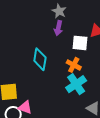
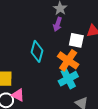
orange cross: (74, 65) -> (68, 60), size x1.5

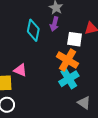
cyan diamond: (37, 51) -> (33, 30), moved
pink triangle: (18, 95) -> (20, 70), moved

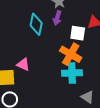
cyan cross: (69, 79) -> (72, 73), turned 30

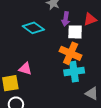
purple arrow: (57, 18) -> (66, 19), moved
cyan diamond: (36, 24) -> (33, 28), turned -60

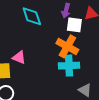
cyan diamond: (33, 28) -> (32, 16), turned 30

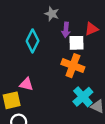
cyan diamond: (32, 16) -> (33, 41), turned 55
cyan cross: (69, 66) -> (83, 97), moved, turned -30

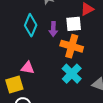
purple arrow: (66, 30) -> (53, 29), moved
cyan cross: (83, 97) -> (72, 74), moved

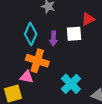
orange cross: (72, 46) -> (37, 61), moved

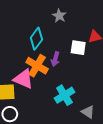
purple arrow: (53, 38) -> (55, 59), moved
pink triangle: (27, 77) -> (23, 79), size x1.5

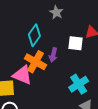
cyan cross: (64, 95) -> (79, 84), moved

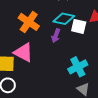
cyan diamond: (34, 35) -> (64, 19), moved, turned 60
orange cross: (36, 62) -> (29, 22), moved

